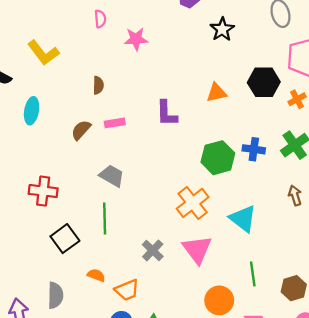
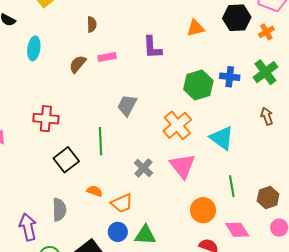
gray trapezoid: (112, 176) -> (127, 105), moved, turned -90

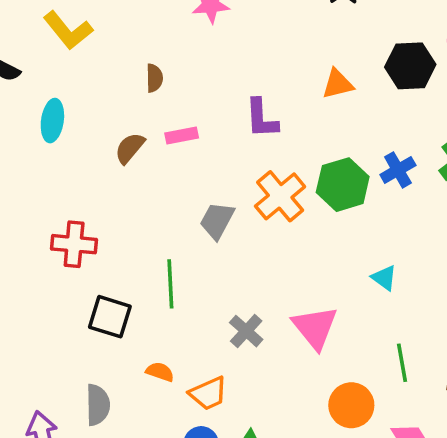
blue cross: (230, 77) -> (398, 170), turned -36
orange cross: (177, 125) -> (280, 196), moved
cyan triangle: (222, 138) -> (384, 278), size x0.6
black square: (66, 160) -> (110, 317), turned -35

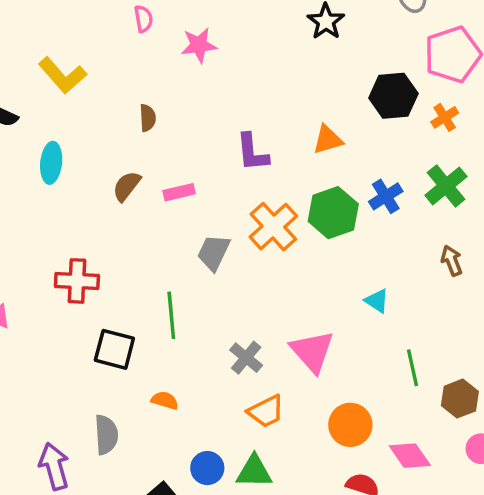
orange triangle: (338, 84) -> (328, 140), moved
pink rectangle: (182, 136) -> (179, 192), moved
green line: (402, 363) -> (412, 368), moved
orange trapezoid: (208, 393) -> (266, 411), moved

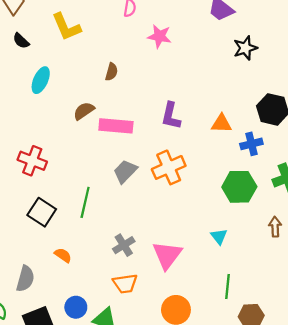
pink rectangle: (179, 192) -> (116, 126), size x1.6
blue cross: (386, 196) -> (251, 144), moved
green hexagon: (333, 213) -> (239, 187), moved
gray semicircle: (106, 435) -> (25, 279), moved

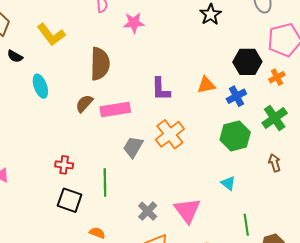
brown semicircle: (112, 72) -> (100, 64), size x2.0
cyan ellipse: (41, 80) -> (40, 86), turned -30
red cross: (32, 161) -> (64, 165), moved, size x0.7

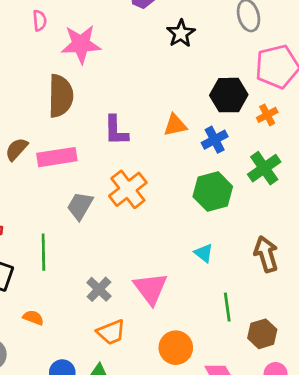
pink star: (134, 23) -> (81, 44), size x1.4
brown semicircle: (100, 64) -> (61, 96), moved
brown arrow: (275, 163) -> (266, 254), moved, size x1.5

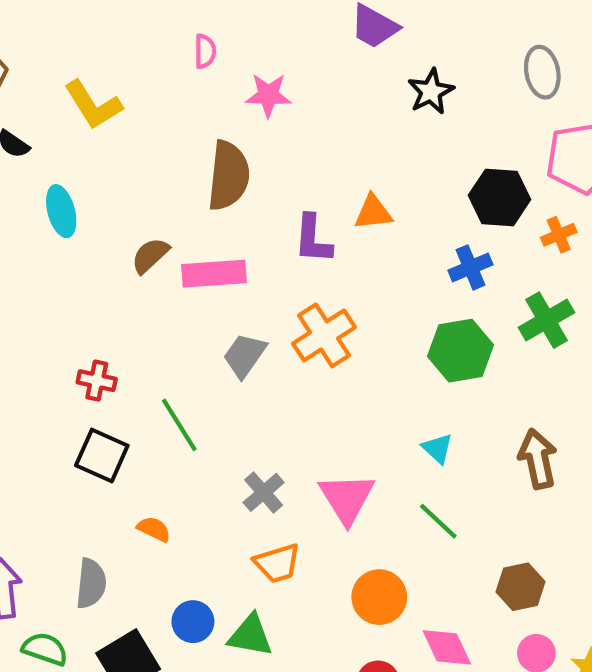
pink star: (81, 44) -> (268, 95), size x0.7
orange triangle: (175, 125) -> (373, 212), moved
green line: (43, 252) -> (179, 425), turned -36
green line: (227, 307) -> (438, 521), moved, turned -44

